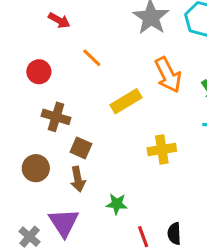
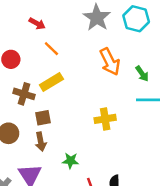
red arrow: (59, 20) -> (37, 24), moved
yellow rectangle: (126, 101) -> (51, 82), moved
brown square: (81, 148) -> (43, 118), turned -35

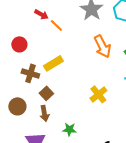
orange line: (51, 49) -> (56, 25), moved
brown square: (43, 118) -> (46, 93), turned -32
yellow cross: (105, 119) -> (98, 94), turned -30

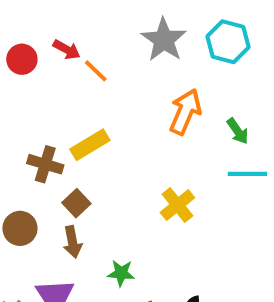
red circle: (19, 44) -> (22, 59), moved
orange arrow: (102, 46) -> (185, 112), turned -130

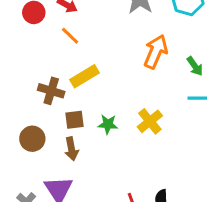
orange line: (96, 71) -> (70, 36), moved
brown square: (76, 203) -> (74, 120), turned 36
green star: (121, 273) -> (108, 124), moved

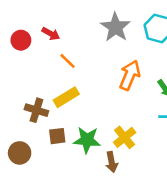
orange line: (70, 36) -> (68, 61), moved
green star: (108, 124) -> (87, 140), size x1.5
brown arrow: (72, 149) -> (112, 162), moved

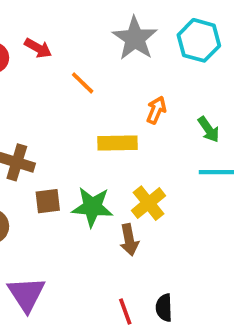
orange line: (68, 61) -> (83, 83), moved
orange arrow: (130, 75) -> (156, 110), size x0.6
yellow rectangle: (66, 97) -> (118, 143), moved, turned 30

